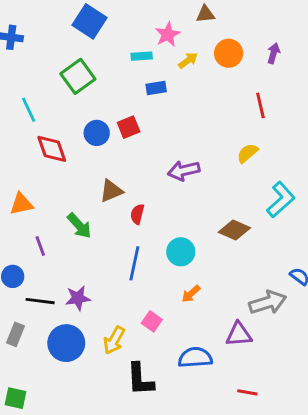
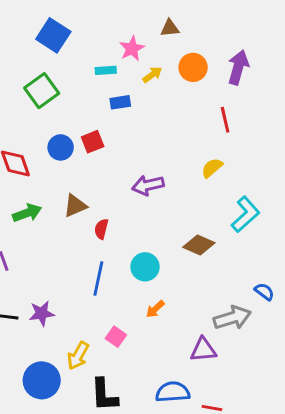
purple arrow: (274, 53) -> (238, 67), size x1.6
green arrow: (79, 226) -> (27, 213), moved, turned -68
blue circle: (66, 343) -> (42, 380), moved
blue semicircle: (195, 358) -> (173, 392), moved

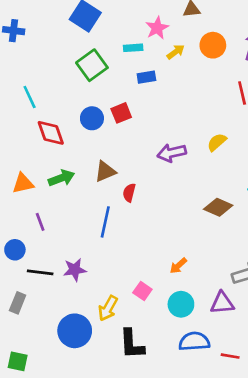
green square: (42, 91) -> (92, 65), moved
yellow semicircle: (212, 168) -> (217, 142), moved
cyan circle: (145, 267) -> (181, 304), moved
blue line: (98, 278) -> (105, 222), moved

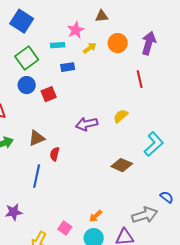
blue circle: (92, 118) -> (27, 85), moved
orange arrow: (178, 266) -> (96, 216), moved

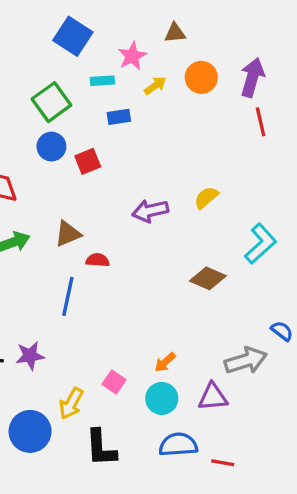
blue square: (22, 21) -> (73, 36), moved
red line: (140, 79) -> (261, 122), moved
red semicircle: (55, 154) -> (98, 260), turned 80

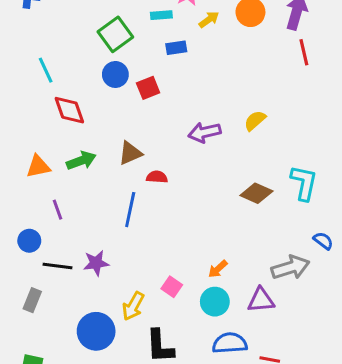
cyan L-shape: (261, 244) -> (304, 183), moved, turned -36

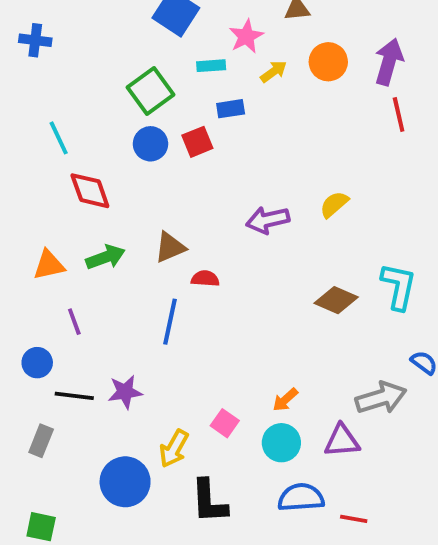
red square: (148, 88) -> (197, 142), moved

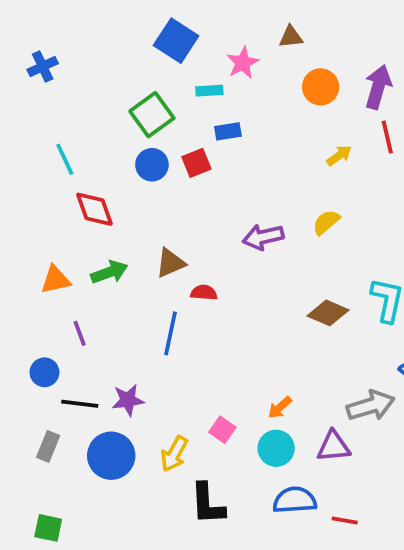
blue cross: (35, 40) -> (43, 67), turned -32
yellow arrow: (274, 72) -> (339, 155), moved
blue circle: (125, 482) -> (111, 456), moved

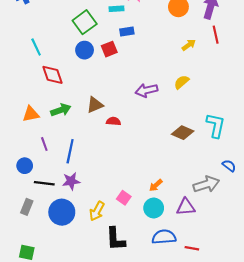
blue line: (170, 333) -> (70, 151), moved

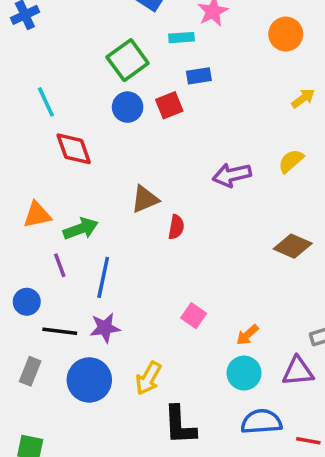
green arrow: (61, 110) -> (81, 229), moved
red semicircle: (113, 121) -> (176, 227), turned 96
pink square: (124, 198) -> (194, 316), moved

